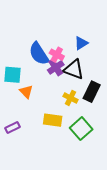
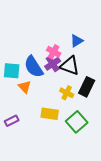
blue semicircle: (39, 54) -> (34, 67), moved

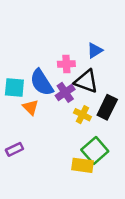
pink cross: (54, 52) -> (66, 64), turned -32
purple cross: (53, 64) -> (65, 92), moved
yellow rectangle: (50, 114) -> (82, 165), moved

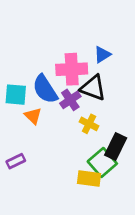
pink cross: (66, 64) -> (72, 69), size x1.6
black rectangle: (107, 107) -> (116, 147), moved

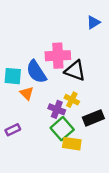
blue triangle: (102, 55) -> (93, 22), moved
purple cross: (70, 100) -> (57, 109), moved, turned -35
black rectangle: (116, 147) -> (93, 118), turned 42
green square: (102, 163) -> (62, 129), moved

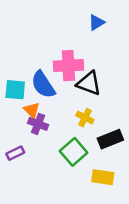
blue triangle: (93, 22) -> (96, 22), moved
purple cross: (57, 109) -> (38, 124), moved
yellow rectangle: (72, 144) -> (103, 177), moved

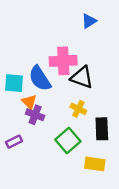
black rectangle: (110, 139) -> (102, 129), turned -70

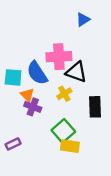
yellow cross: (78, 109) -> (64, 94), moved, turned 32
black rectangle: (102, 129) -> (95, 107), moved
purple rectangle: (14, 142) -> (13, 144), moved
yellow rectangle: (95, 164) -> (70, 146), moved

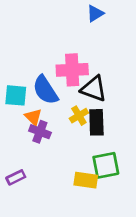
blue triangle: (83, 20) -> (95, 13), moved
black rectangle: (95, 107) -> (96, 122), moved
green square: (63, 131) -> (106, 165), moved, turned 30

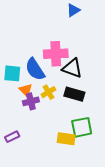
yellow cross: (79, 116) -> (49, 92), moved
black rectangle: (96, 122) -> (74, 94), turned -72
purple cross: (40, 132) -> (31, 101), turned -35

